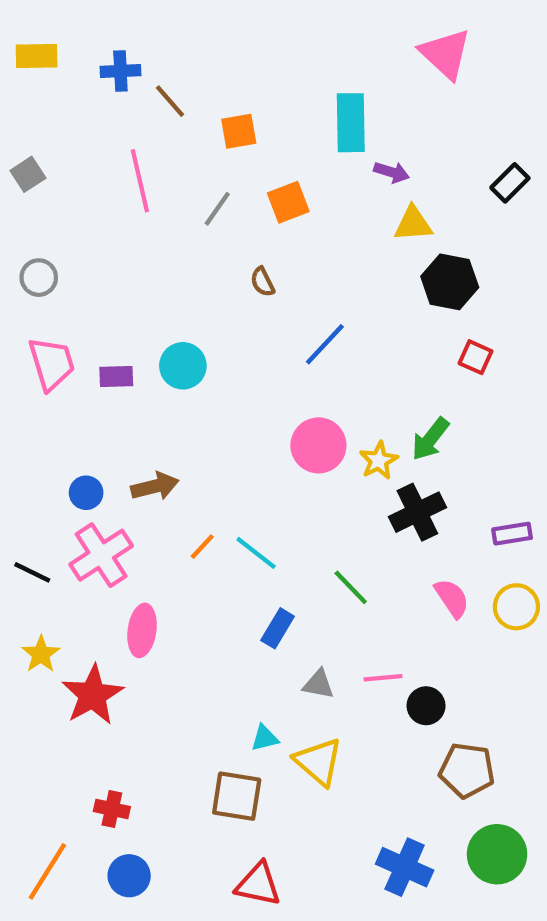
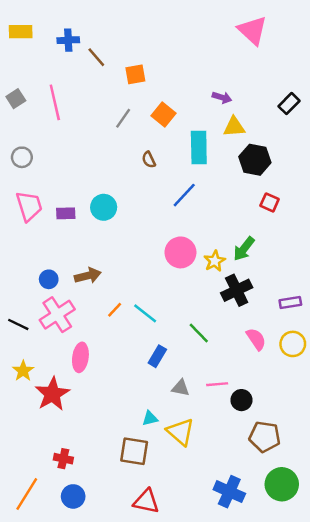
cyan rectangle: (351, 123) -> (199, 148), moved
pink line: (140, 181) -> (55, 102), moved
orange square: (288, 202) -> (163, 115), turned -30

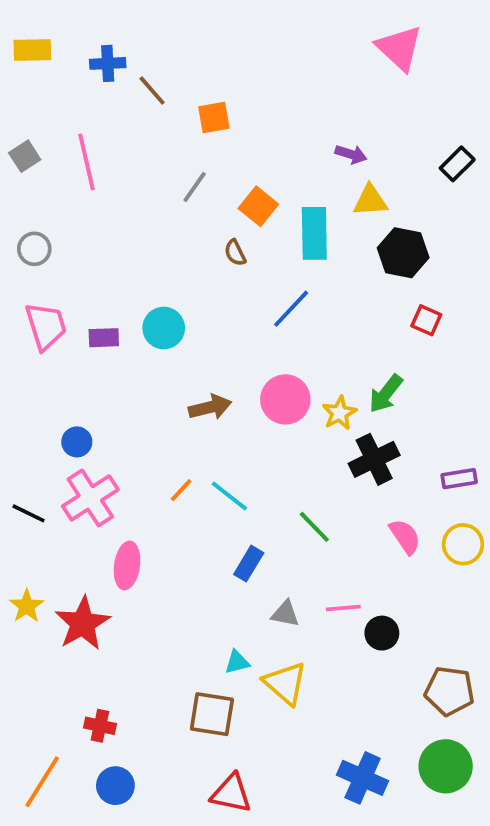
orange square: (163, 115) -> (258, 206), moved
brown arrow: (88, 276) -> (210, 407), moved
yellow star: (23, 371) -> (27, 606), moved
brown pentagon: (265, 437) -> (449, 691), moved

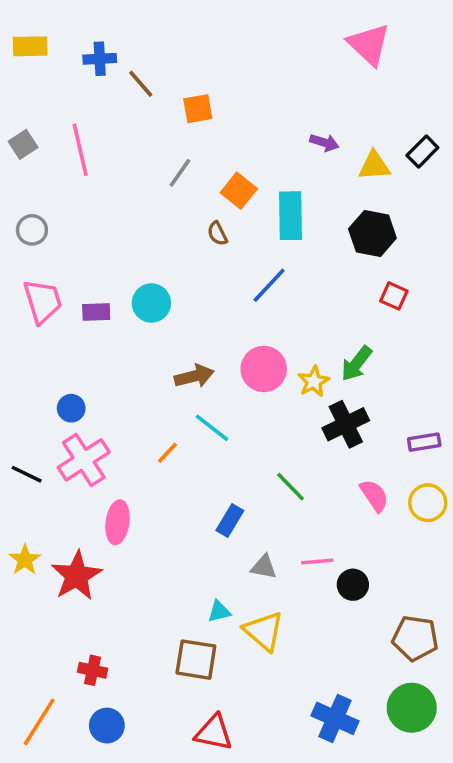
yellow triangle: (370, 201) -> (374, 166), moved
cyan line: (229, 496) -> (212, 428), moved

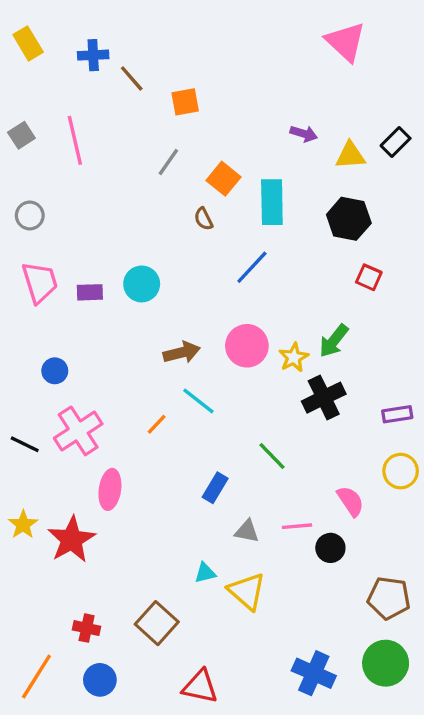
yellow rectangle: (30, 46) -> (28, 43), turned 60
blue circle: (71, 408) -> (55, 371), moved
pink semicircle: (374, 496) -> (350, 501), moved
brown square: (196, 660) -> (157, 623), moved, turned 33

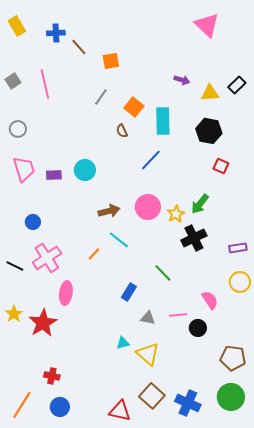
brown square: (157, 623) -> (152, 396), moved

